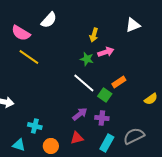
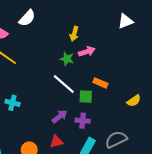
white triangle: (133, 25) -> (125, 21), moved
orange rectangle: (119, 82) -> (100, 83), turned 56
green square: (105, 95) -> (86, 97), turned -32
cyan cross: (35, 126) -> (12, 103), moved

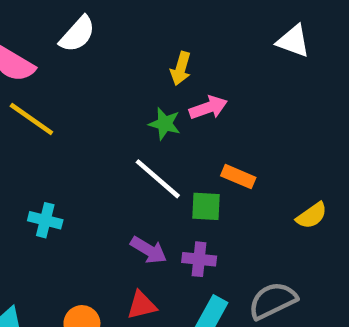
white triangle: (125, 21) -> (293, 41), turned 42
purple arrow: (60, 116) -> (149, 250), turned 70

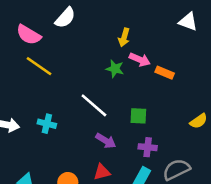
pink arrow: (208, 108) -> (140, 60), turned 42
orange rectangle: (238, 177) -> (165, 73), moved
white line: (158, 179) -> (94, 105), moved
purple cross: (199, 259) -> (148, 147), moved

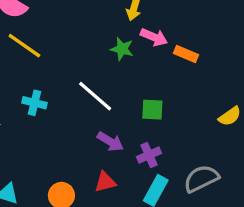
cyan cross: (47, 124) -> (35, 103), moved
purple cross: (148, 147) -> (149, 155), moved, turned -30

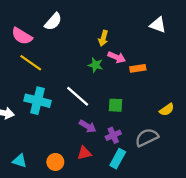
orange rectangle: (186, 54) -> (138, 68), turned -32
cyan cross: (35, 103) -> (38, 101), size x1.6
gray semicircle: (201, 179) -> (147, 137), moved

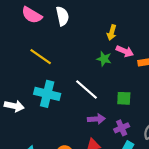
white semicircle: (53, 22) -> (62, 16), turned -54
pink semicircle: (22, 36) -> (32, 15), moved
purple arrow: (88, 126) -> (96, 119), turned -35

